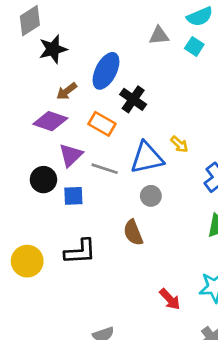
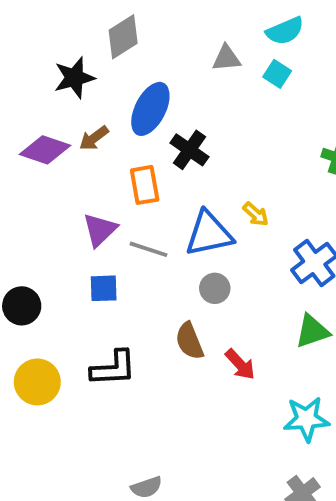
gray diamond: (30, 21) -> (123, 37), moved
purple diamond: (50, 121) -> (45, 150), moved
orange rectangle: (102, 124) -> (145, 185), turned 50
black circle: (43, 180) -> (22, 306), moved
red arrow: (170, 299) -> (240, 364), moved

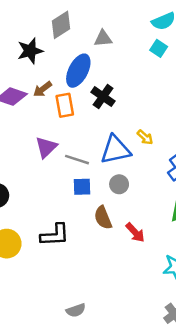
gray triangle: (226, 58) -> (103, 38), moved
orange rectangle: (145, 185) -> (65, 105), moved
blue square: (104, 288) -> (82, 187), moved

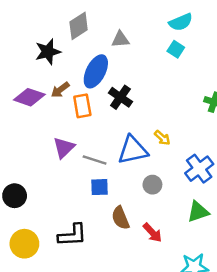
gray circle: (119, 184) -> (152, 185), moved

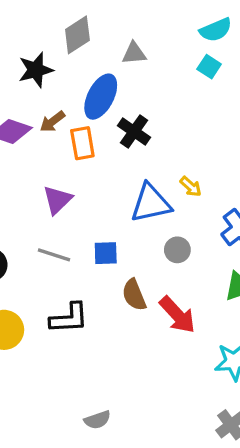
gray line: (95, 160) -> (54, 255), moved
red arrow: (152, 233) -> (177, 315), size x1.4

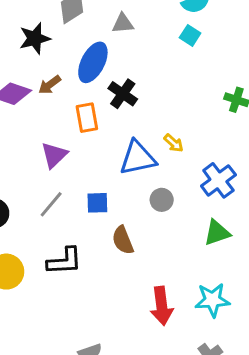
orange rectangle: (82, 143) -> (87, 118), moved
gray line: (54, 255) -> (51, 204), turned -68
red arrow: (177, 315) -> (162, 306), moved, turned 36

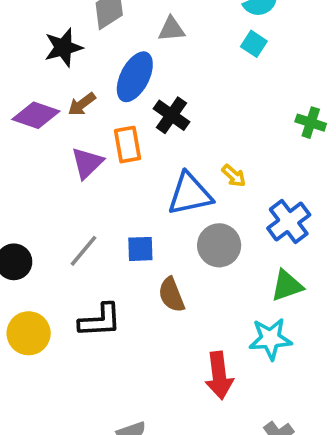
purple triangle: (54, 155) -> (87, 163), moved
gray circle: (162, 200) -> (219, 245), size x1.5
cyan star: (212, 300) -> (270, 339), moved

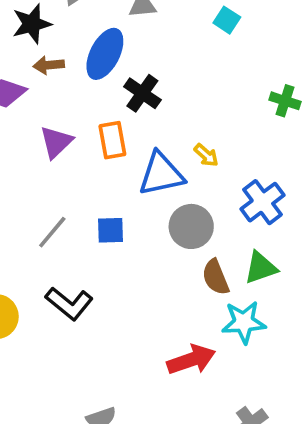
brown arrow: (82, 104) -> (49, 65), moved, turned 32
orange rectangle: (127, 145) -> (112, 140), moved
brown semicircle: (171, 295) -> (216, 277), moved
black L-shape: (100, 320) -> (69, 303), turned 42
red arrow: (219, 375) -> (191, 360), turned -102

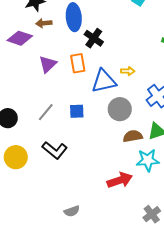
blue ellipse: (105, 54) -> (74, 17), turned -32
yellow arrow: (206, 155) -> (128, 71), turned -40
brown semicircle: (216, 277) -> (133, 136), turned 102

